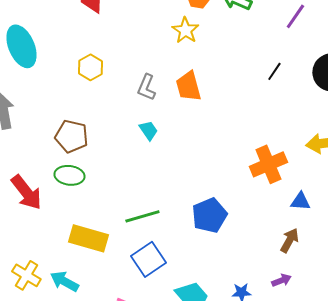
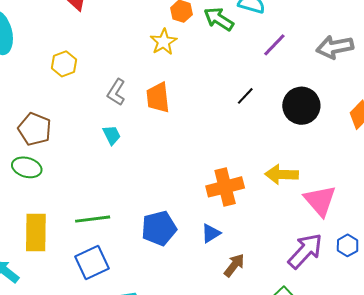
blue triangle: (300, 201) -> (211, 233), moved, turned -45
yellow rectangle: (88, 238) -> (36, 233), turned 66

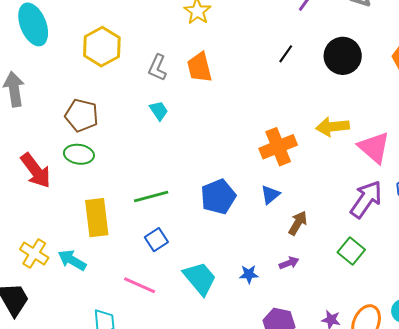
yellow hexagon: (64, 64) -> (102, 47), size x1.5
blue square: (92, 262) -> (156, 240), size x0.7

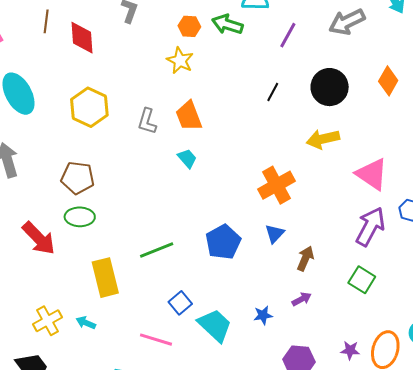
cyan trapezoid: (159, 111) -> (187, 158), moved
yellow arrow: (332, 127) -> (323, 139), moved
blue square: (156, 240) -> (180, 303), moved
yellow cross: (34, 253) -> (47, 321), turned 36
cyan arrow: (72, 260) -> (86, 323), size x0.7

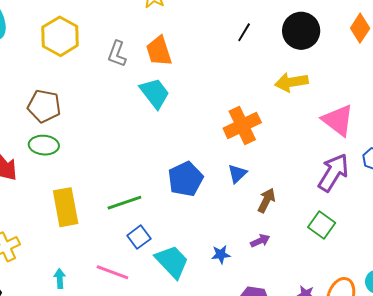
cyan trapezoid: (187, 158) -> (155, 93), size x1.6
green line: (157, 250) -> (124, 203), moved
cyan arrow: (86, 323) -> (60, 279), moved, turned 60

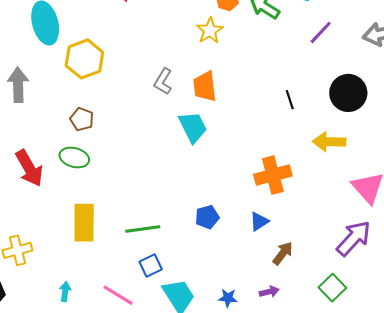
black line: (244, 32) -> (290, 100), moved, turned -60
yellow hexagon: (60, 36) -> (84, 59), moved
brown pentagon: (44, 106) -> (82, 119), size x0.7
blue pentagon: (185, 179) -> (207, 217), size x0.7

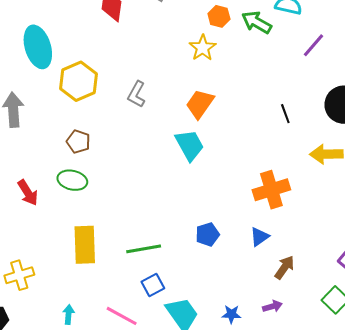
gray L-shape: (163, 81) -> (136, 94), moved
orange trapezoid: (205, 86) -> (200, 104), turned 44
red arrow: (29, 168) -> (28, 193), size x0.7

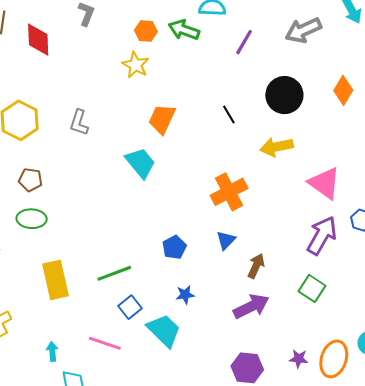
orange trapezoid: (200, 104) -> (162, 119), moved
purple arrow: (272, 306) -> (251, 306), size x1.8
blue star: (231, 314) -> (185, 295), moved

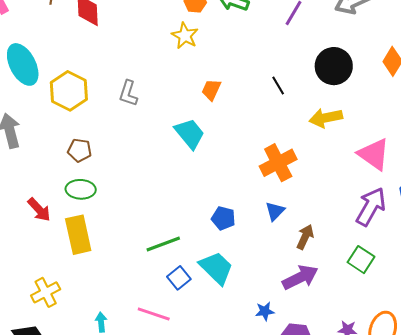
orange trapezoid: (162, 119) -> (211, 90), size x0.7
blue pentagon: (174, 247) -> (223, 218), turned -30
yellow rectangle: (56, 280) -> (78, 235), moved
blue star: (185, 295) -> (265, 311), moved
cyan trapezoid: (164, 330) -> (216, 268), moved

